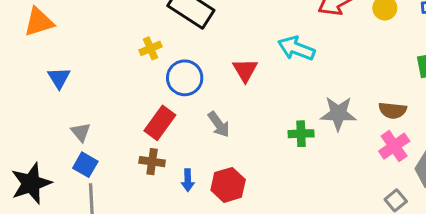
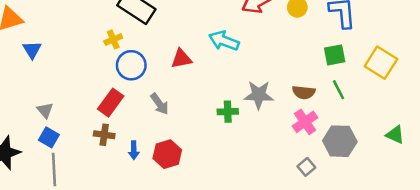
yellow cross: (151, 48) -> (113, 39), moved
red triangle: (245, 70) -> (181, 59), turned 50
blue triangle: (59, 78) -> (32, 50), moved

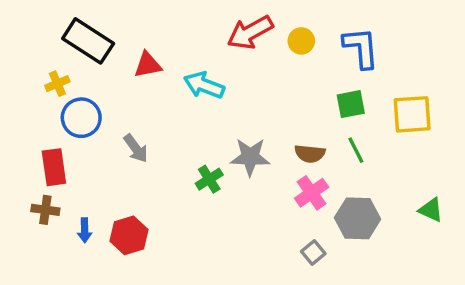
red triangle: (181, 59) -> (148, 65), moved
yellow square: (381, 63) -> (412, 114), turned -36
red rectangle: (111, 103) -> (54, 167), turned -44
gray arrow: (160, 104) -> (136, 148), moved
green cross: (228, 112) -> (209, 179), turned -30

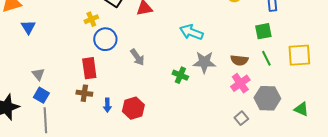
cyan arrow: (204, 85) -> (191, 32), moved
yellow square: (412, 114) -> (299, 55), moved
green cross: (209, 179) -> (180, 75), turned -35
green triangle: (431, 210) -> (301, 109), moved

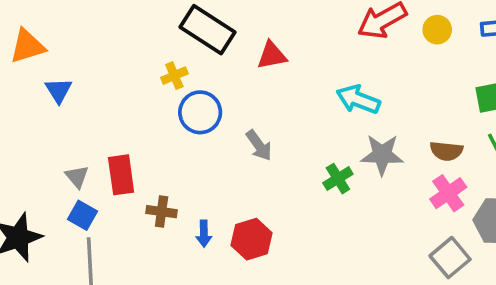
red rectangle: (89, 68) -> (121, 175), moved
green cross: (180, 75) -> (338, 179), turned 35
gray square: (241, 118) -> (450, 258), size x1.5

